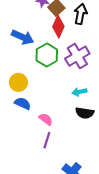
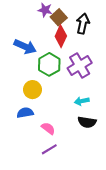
yellow circle: (18, 82) -> (32, 90), moved
blue semicircle: (23, 103) -> (25, 113), turned -35
purple line: (47, 140) -> (49, 149), turned 42

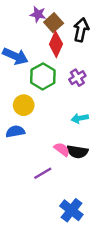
purple cross: (80, 65) -> (77, 78), size x0.6
black semicircle: (87, 122) -> (77, 152), moved
pink semicircle: (48, 128) -> (62, 149), moved

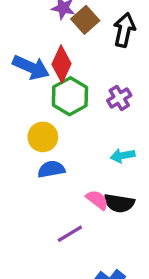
red diamond: (56, 44) -> (61, 64), moved
blue semicircle: (15, 131) -> (51, 169), moved

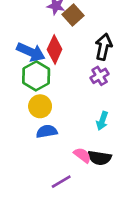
black arrow: (124, 30) -> (104, 47), moved
green hexagon: (70, 96) -> (36, 76), moved
cyan arrow: (123, 156) -> (102, 121), turned -60

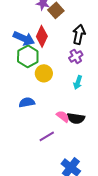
yellow circle: (40, 106) -> (44, 73), moved
cyan arrow: (102, 121) -> (78, 82), moved
blue semicircle: (47, 131) -> (27, 102), moved

